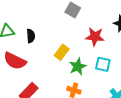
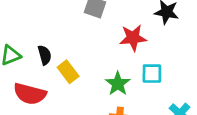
yellow rectangle: (62, 52) -> (68, 72), moved, turned -63

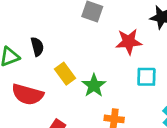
black semicircle: (45, 55) -> (37, 47), moved
green star: (118, 84) -> (94, 85), moved

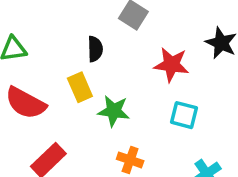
black semicircle: (37, 47) -> (95, 49), moved
green star: (94, 85) -> (114, 111), turned 30

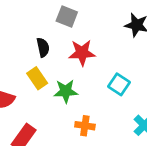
red star: (171, 65) -> (82, 53), moved
cyan square: (184, 115) -> (119, 84), turned 30

